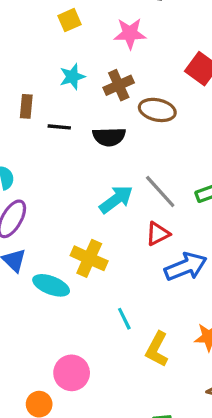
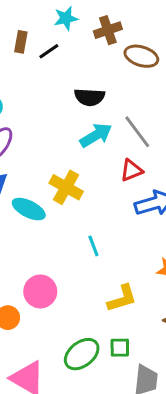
black line: (59, 127) -> (49, 51), moved, turned -45
black semicircle: (109, 137) -> (90, 97), moved
yellow L-shape: (157, 349) -> (122, 298), moved, turned -140

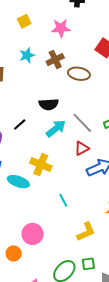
black line: (49, 51) -> (20, 125), moved

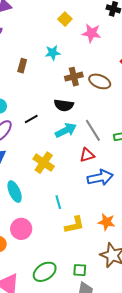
yellow square: (24, 21) -> (65, 19), moved, turned -32
brown cross: (55, 60) -> (74, 77), moved
cyan ellipse: (18, 182) -> (15, 192), moved, turned 35
yellow L-shape: (86, 232) -> (74, 225), moved
green square: (88, 264) -> (80, 270), moved

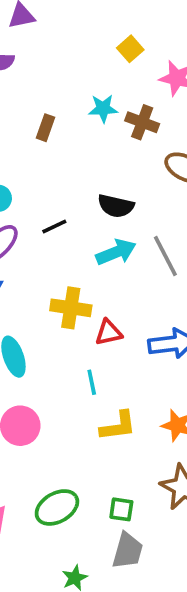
brown cross: (74, 77) -> (142, 122), moved, turned 30
red triangle: (87, 155) -> (109, 333), moved
yellow cross: (44, 163) -> (71, 308), turned -30

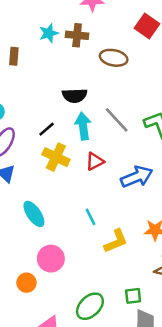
black line: (54, 227) -> (47, 129), moved
cyan arrow: (116, 252) -> (83, 126), turned -60
yellow cross: (71, 308) -> (56, 157), moved, turned 32
red triangle: (109, 333) -> (95, 161), moved

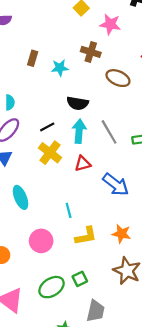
cyan star: (49, 33) -> (60, 68), moved
blue arrow: (137, 177) -> (116, 185), turned 48
pink circle: (51, 259) -> (41, 241), moved
green square: (133, 296) -> (80, 279), moved, turned -32

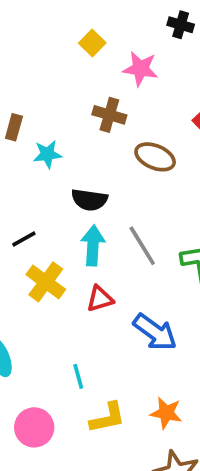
cyan star: (60, 68) -> (47, 154), moved
black line: (47, 127) -> (24, 239), moved

